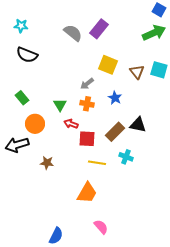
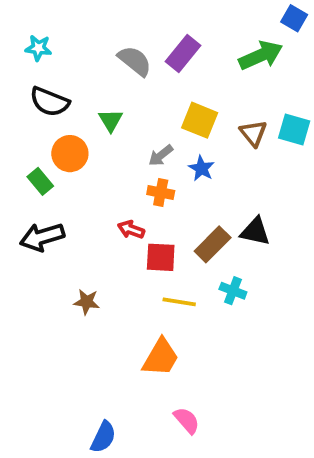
green arrow: (154, 33) -> (261, 55), moved
blue star: (115, 98) -> (201, 168), moved
green triangle: (60, 105) -> (111, 120), moved
orange circle: (35, 124) -> (70, 154), moved
black arrow: (17, 145) -> (42, 237), moved

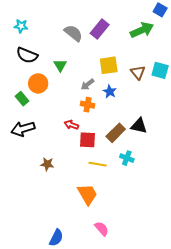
yellow square: (200, 120) -> (109, 65), turned -30
orange trapezoid: (161, 357) -> (88, 194), turned -60

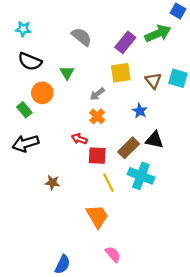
purple rectangle: (100, 29) -> (125, 42), moved
blue star: (110, 92) -> (140, 111), moved
orange cross: (88, 105) -> (97, 116), turned 32
cyan cross: (127, 158) -> (141, 176), size x1.6
yellow line: (98, 164) -> (108, 183), turned 54

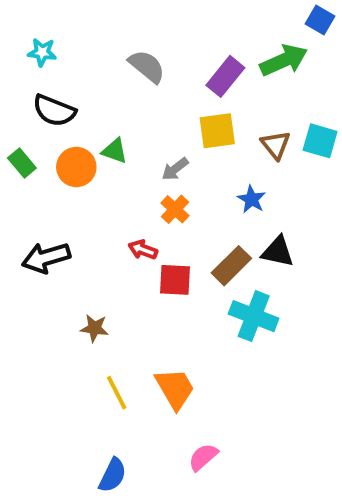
green triangle: (67, 73) -> (115, 151), moved, turned -40
green rectangle: (24, 110) -> (22, 163), moved
yellow line: (108, 183) -> (117, 393), moved
pink semicircle: (113, 254) -> (203, 457), turned -90

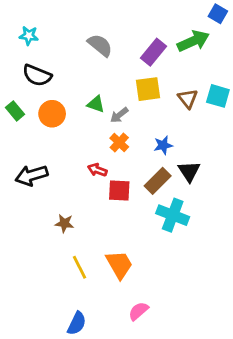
green triangle: (115, 151) -> (96, 104), moved
blue star: (252, 199) -> (163, 145), moved, turned 30
black triangle: (278, 252) -> (189, 171), turned 45

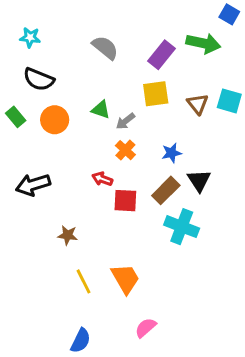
green arrow: (193, 41) -> (203, 43), turned 36

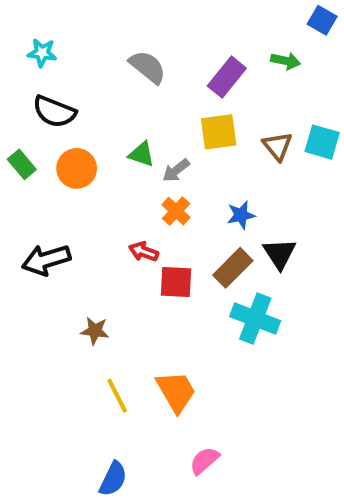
green arrow: (203, 43) -> (286, 61), size x0.6

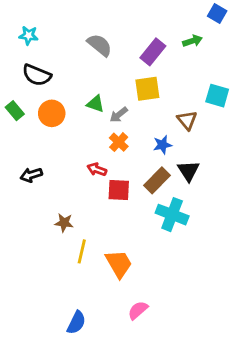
green arrow: (286, 61) -> (193, 41), turned -30
brown triangle: (277, 146) -> (187, 120), moved
black arrow: (46, 260) -> (31, 175), size x0.7
yellow line: (117, 396) -> (82, 251), moved, turned 40

